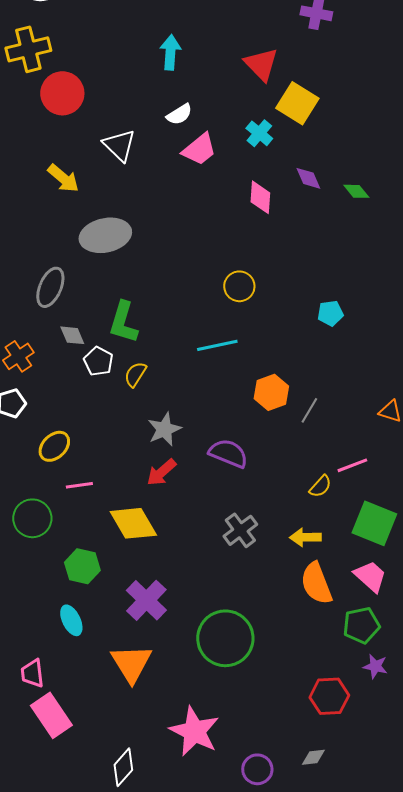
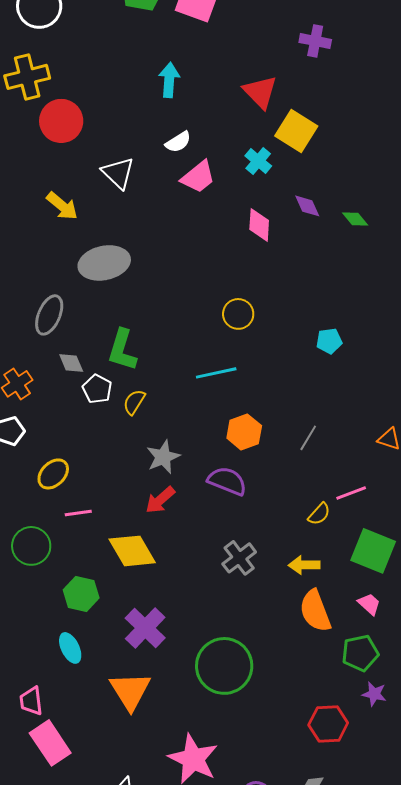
orange hexagon: (271, 392) -> (244, 432), moved
pink trapezoid: (370, 576) -> (369, 604), size x0.7

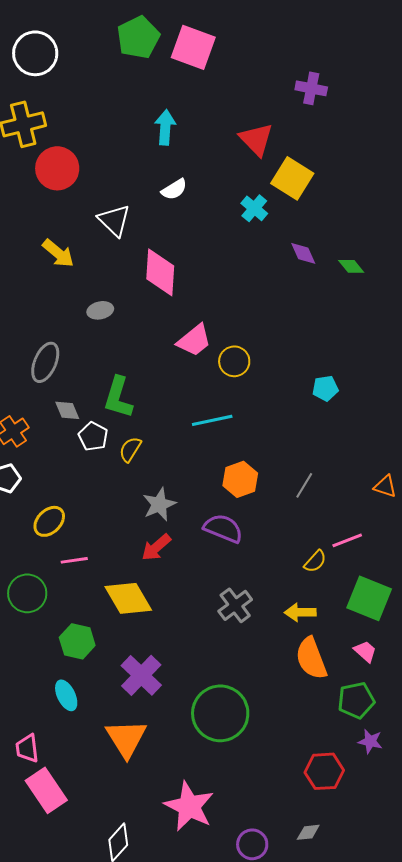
pink trapezoid: (198, 177) -> (194, 340), moved
pink diamond: (259, 225) -> (160, 272), moved, size x1.4
gray ellipse: (104, 263) -> (100, 310), size x0.5

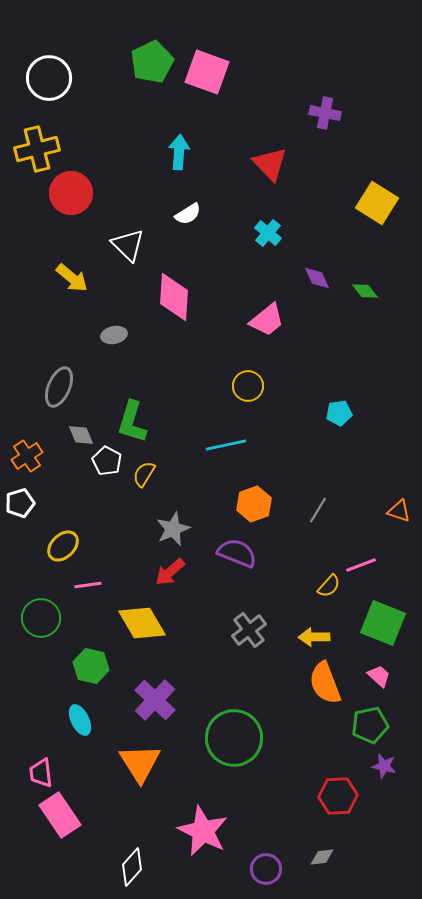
yellow square: (292, 178) -> (377, 203), moved
pink trapezoid: (194, 340) -> (267, 320), moved

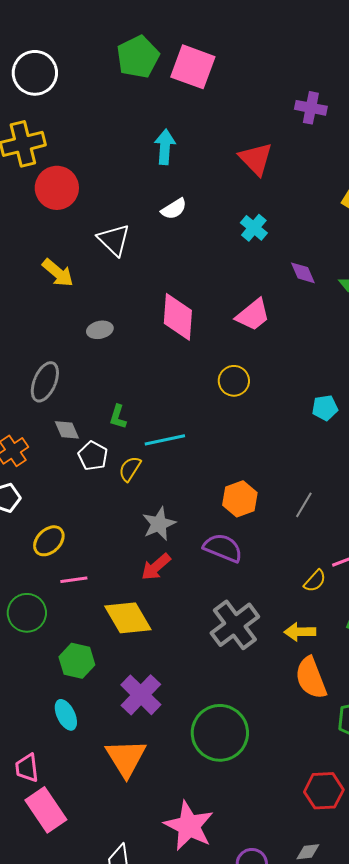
pink diamond: (174, 297) -> (178, 317), moved
green L-shape: (132, 422) -> (118, 417), size x0.6
cyan line: (226, 445) -> (165, 440), moved
gray cross: (249, 630) -> (235, 625), size x1.4

